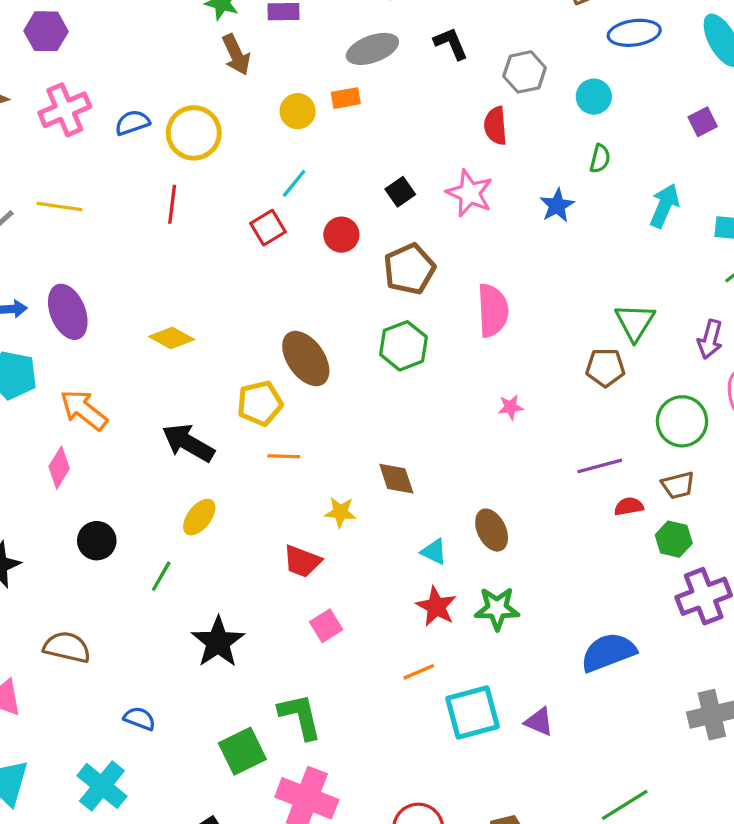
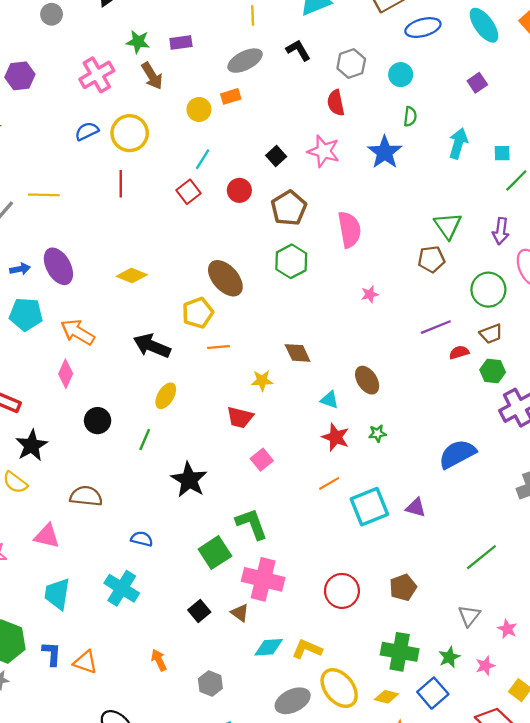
pink cross: (65, 110) -> (97, 75), moved
blue star: (557, 205) -> (385, 152), size x1.4
green star: (497, 608) -> (377, 433), size x0.6

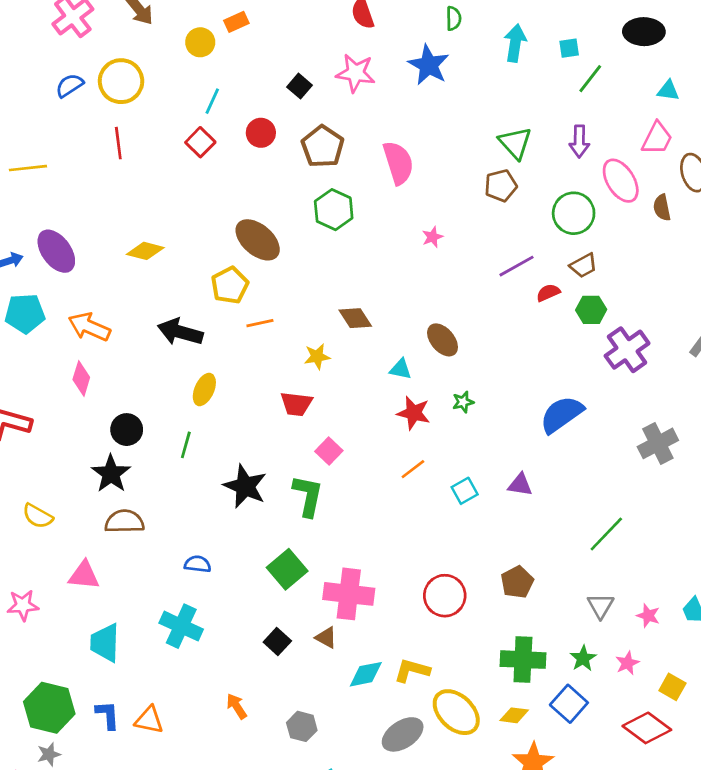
black star: (32, 445) -> (111, 474), moved
cyan square: (369, 507) -> (465, 491), size x0.6
green L-shape: (252, 524) -> (308, 496), moved, turned 39

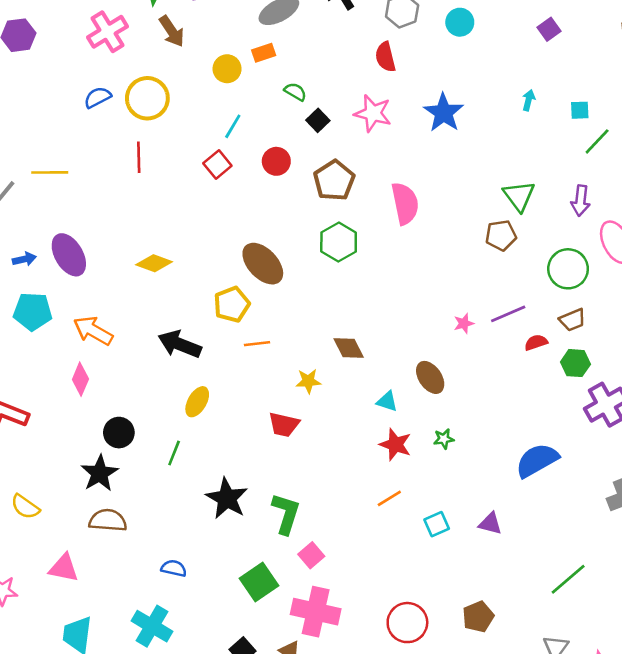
green semicircle: (454, 18) -> (295, 92), moved, turned -65
cyan arrow: (515, 43) -> (529, 100), size x0.6
pink star: (433, 237) -> (464, 323), moved
pink square: (329, 451) -> (311, 555), moved

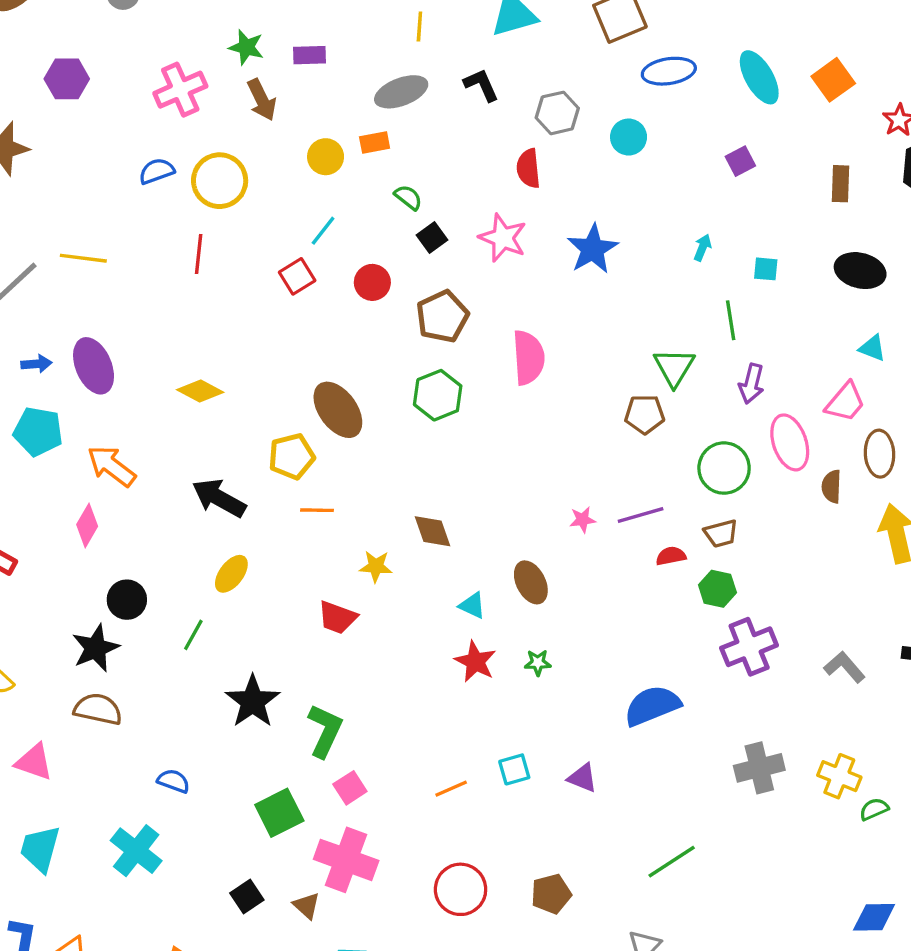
green line: (597, 141) -> (731, 320), moved, turned -60
orange line: (389, 498) -> (451, 789), moved

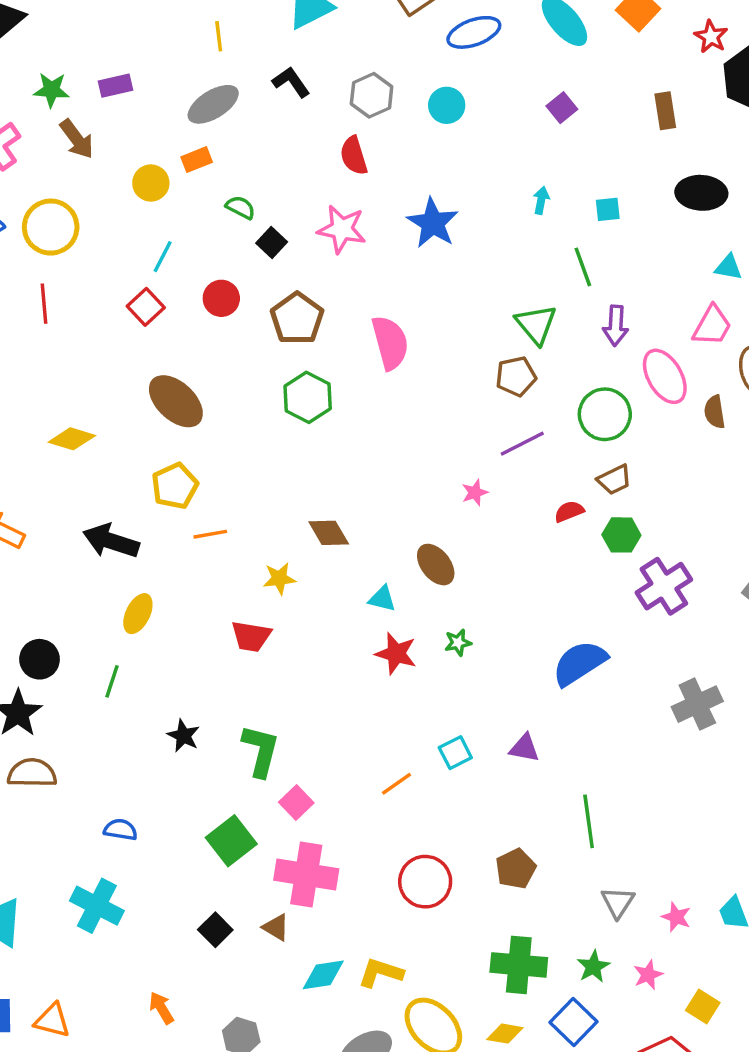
brown ellipse: (338, 410) -> (176, 401), moved
purple line: (641, 515) -> (522, 444), moved
black star: (253, 701) -> (183, 736), size x0.6
green line: (672, 862) -> (589, 821), moved, turned -54

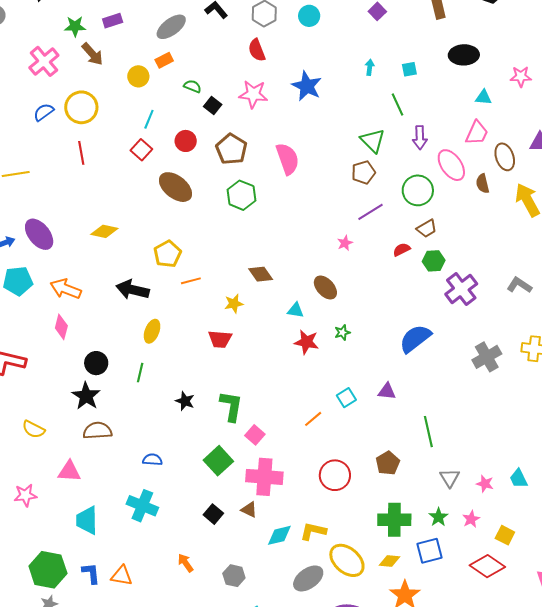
brown ellipse: (176, 401) -> (175, 187), moved
blue square: (573, 1022) -> (429, 551), turned 36

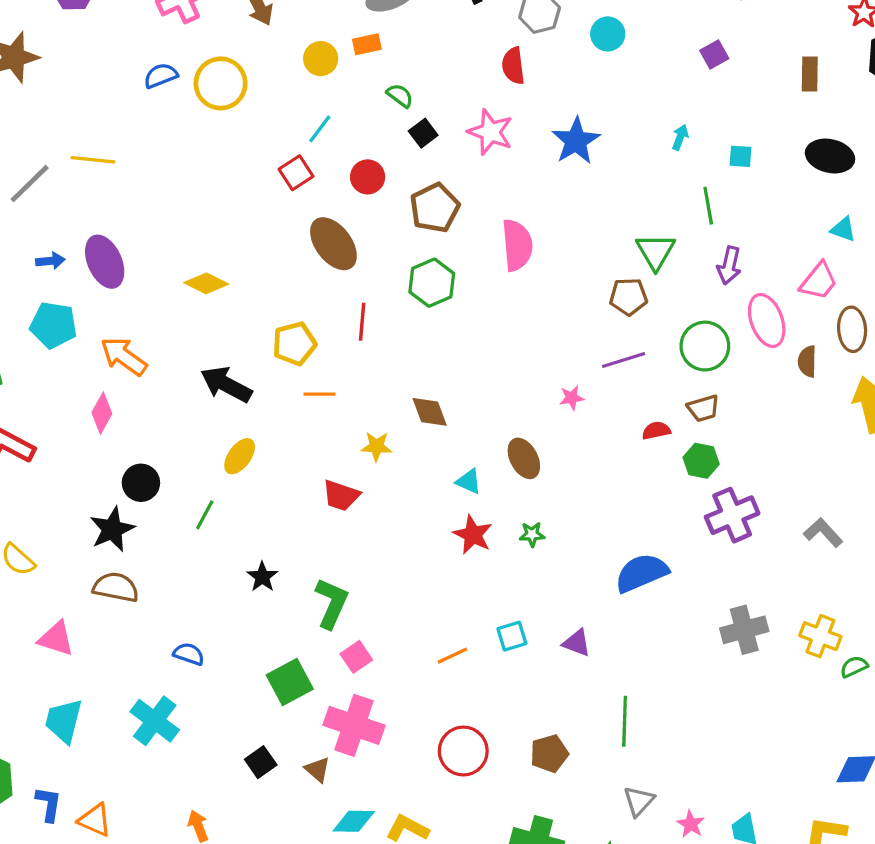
red line: (81, 153) -> (362, 322), moved

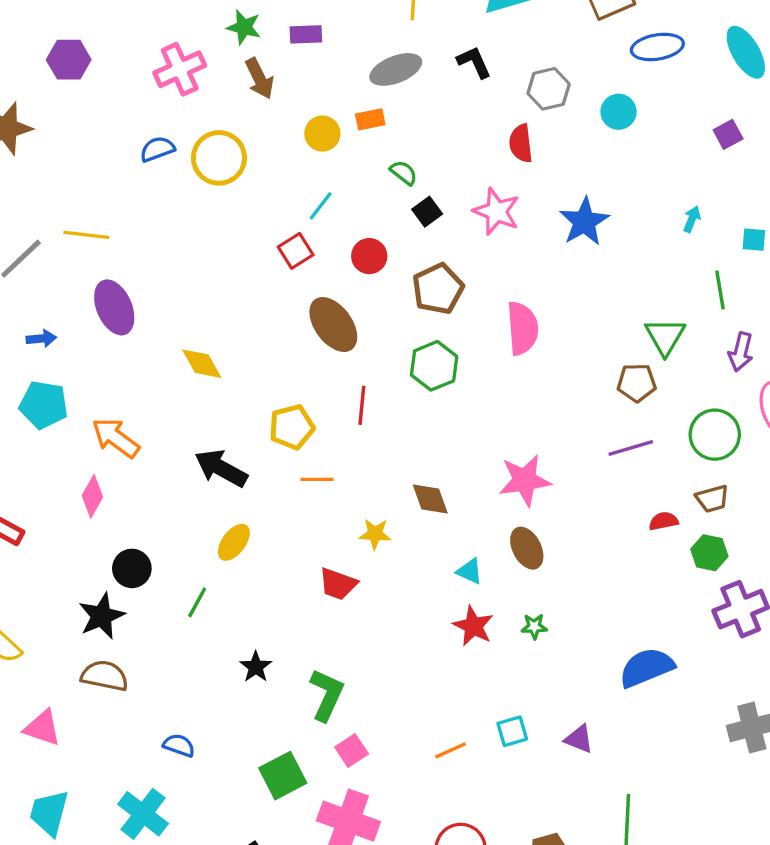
purple ellipse: (105, 262) -> (114, 307), moved
yellow diamond: (206, 283) -> (202, 364), turned 33
pink star: (572, 398) -> (525, 480), moved, size x2.0

